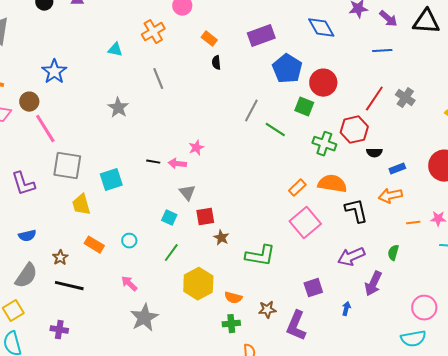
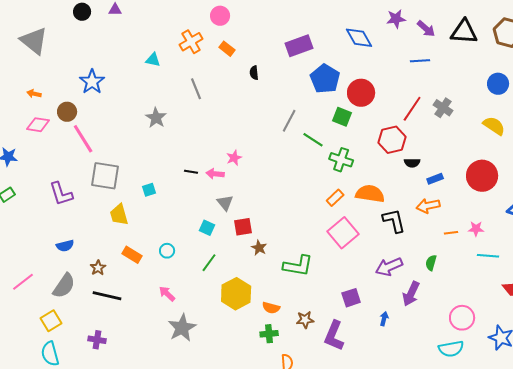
orange rectangle: (209, 39) -> (227, 49), moved
green cross: (324, 144) -> (341, 160), moved
cyan square: (111, 180) -> (149, 190), size x0.6

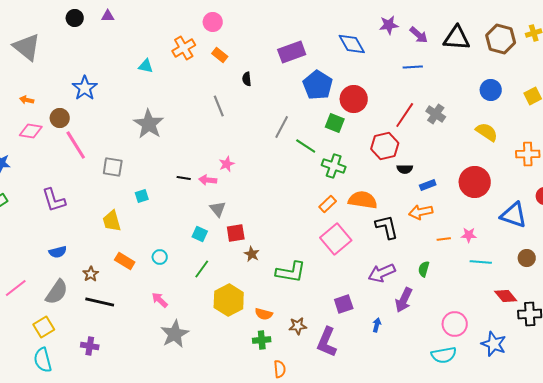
gray line: (196, 89) -> (219, 106), moved
gray star: (156, 118) -> (149, 124), size x1.4
gray square: (105, 176) -> (113, 167), moved, size x0.7

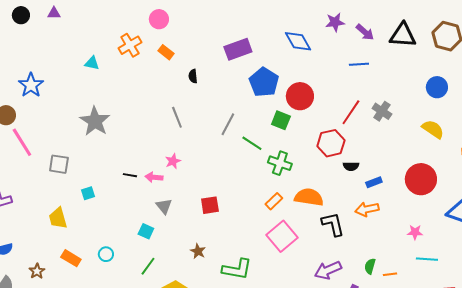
gray line: (219, 106) -> (177, 117), moved
red square: (236, 233) -> (210, 205), moved
orange line: (444, 239) -> (390, 274), moved

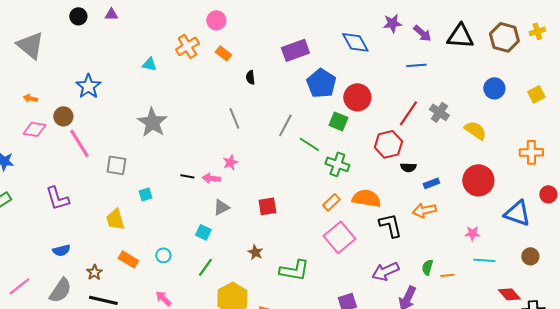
yellow semicircle: (433, 129) -> (475, 130), moved
gray triangle: (164, 206) -> (221, 207), turned 42

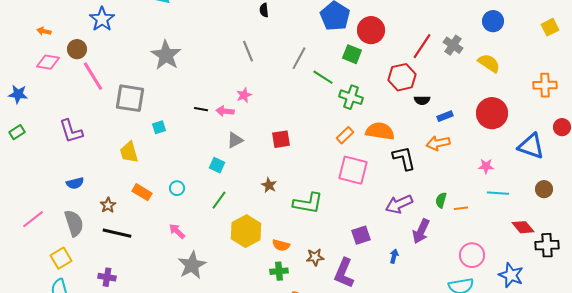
blue circle: (494, 88) -> (493, 21), moved
gray square: (116, 165) -> (130, 98), size x1.4
pink square: (339, 237) -> (353, 170), turned -36
gray semicircle: (60, 290) -> (74, 223), turned -52

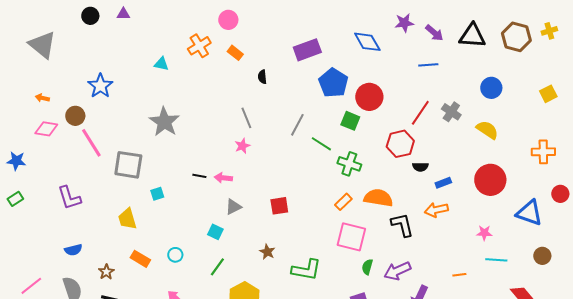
pink star: (244, 95) -> (242, 146), moved
green semicircle: (441, 200) -> (367, 267), moved

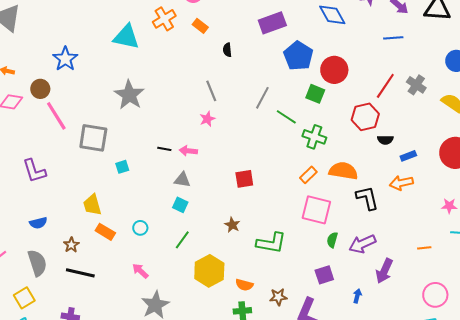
cyan triangle: (161, 64) -> (126, 37), size x1.8
gray triangle: (233, 207) -> (182, 180), moved, turned 36
yellow trapezoid: (127, 219) -> (92, 205), moved

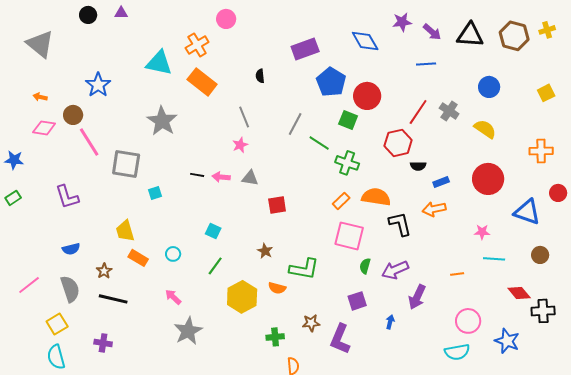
orange rectangle: (200, 26) -> (202, 82), moved, size x1.8
gray triangle: (182, 180) -> (250, 178), moved
orange semicircle: (244, 285) -> (277, 288), moved

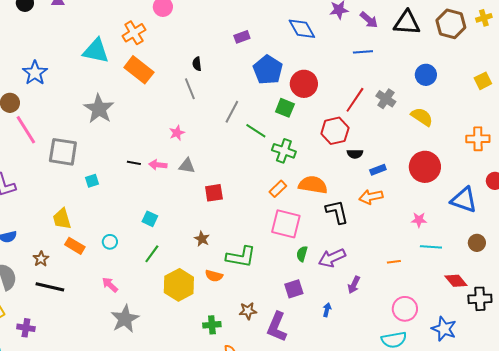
purple rectangle: (305, 49) -> (242, 37), size x0.6
gray line: (244, 117) -> (190, 89), moved
purple arrow: (417, 297) -> (354, 285), size x0.7
purple cross: (103, 343) -> (26, 328), moved

